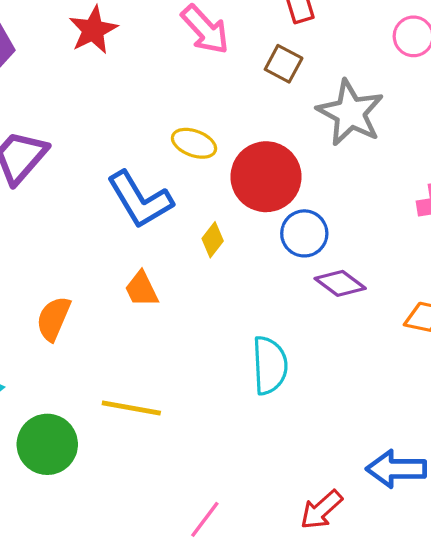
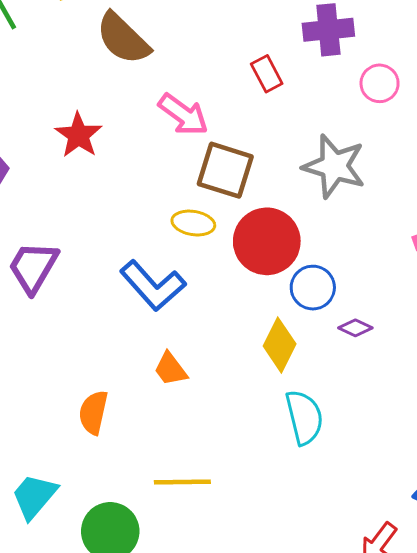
brown square: (284, 64) -> (225, 170), moved, size x1.6
yellow diamond: (213, 240) -> (280, 345), moved, size x1.6
purple diamond: (340, 283) -> (355, 328), size x0.7

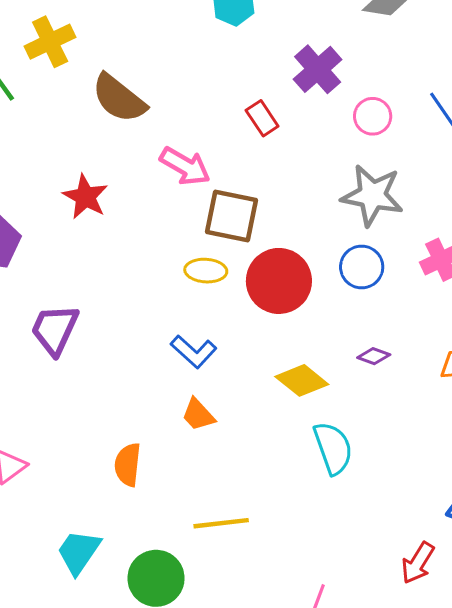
purple cross: (328, 30) -> (318, 69), turned -30
gray star: (334, 166) -> (372, 195), moved
blue L-shape: (153, 286) -> (194, 352), moved, size x0.7
blue circle: (313, 288) -> (362, 267), moved
yellow diamond: (280, 345) -> (302, 380), turned -72

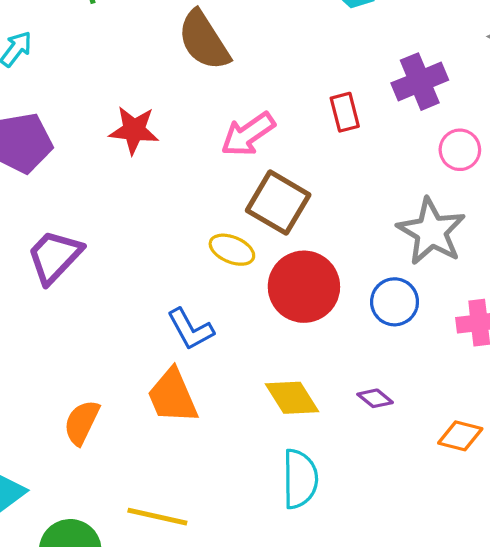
pink arrow: (185, 166) -> (248, 134), turned 96
red star: (85, 197) -> (134, 130), turned 30
orange trapezoid: (198, 415) -> (173, 396), size x1.5

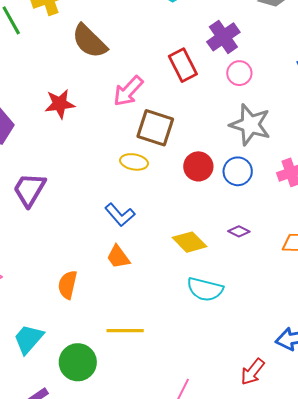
red rectangle: (345, 112) -> (183, 65), size x1.4
pink circle: (460, 150) -> (239, 73), moved
red circle: (304, 287) -> (198, 166), moved, size x0.7
orange trapezoid: (173, 396) -> (118, 257), size x0.7
cyan semicircle: (300, 479) -> (205, 289), turned 117

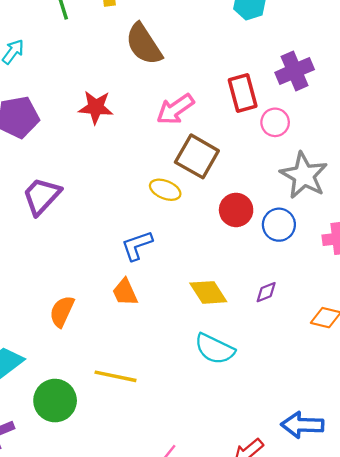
pink circle: (239, 73) -> (275, 122), moved
blue L-shape: (120, 215) -> (137, 245), turned 100
purple diamond: (239, 231) -> (266, 292), turned -60

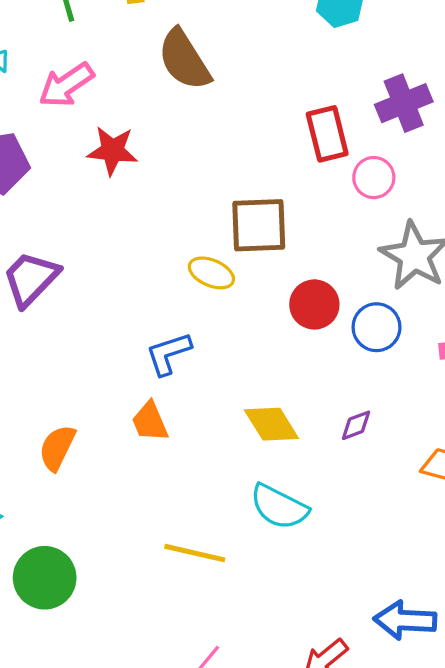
pink arrow: (175, 109) -> (66, 85), moved
brown square: (197, 156) -> (259, 225), turned -33
yellow line: (115, 376) -> (195, 553), moved

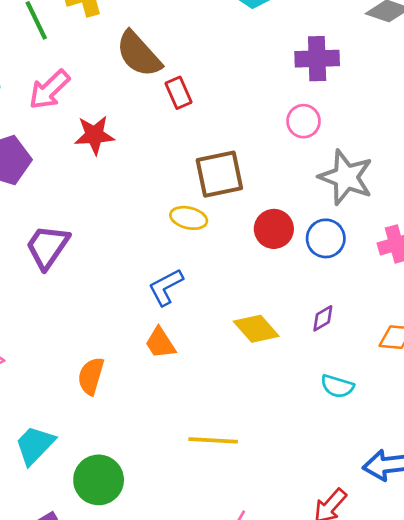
purple cross: (404, 103) -> (317, 59), turned 30
red rectangle: (327, 134) -> (178, 93), moved, size x0.7
cyan semicircle: (279, 507) -> (337, 386), moved, size x0.7

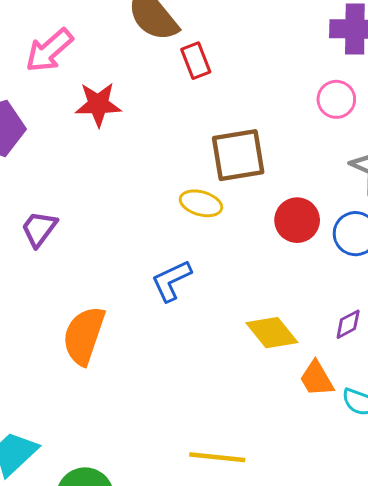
purple trapezoid: (47, 247) -> (39, 229), size x0.7
orange trapezoid: (160, 343) -> (317, 379), moved
orange semicircle: (91, 376) -> (84, 336), moved, size x1.4

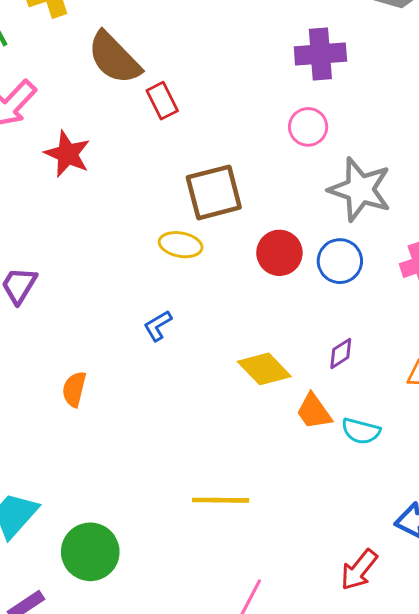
red star: (98, 104) -> (67, 154), turned 30
blue L-shape: (171, 281) -> (158, 326), size x0.7
orange semicircle: (84, 336) -> (74, 389), size x0.6

